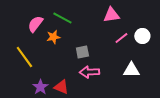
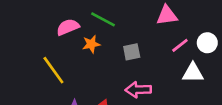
pink semicircle: (35, 24) -> (68, 27), turned 30
gray square: (82, 52) -> (132, 52), moved
white triangle: (131, 70) -> (193, 73), moved

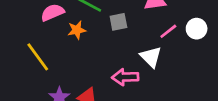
gray square: (132, 52) -> (118, 22), moved
white triangle: (193, 73) -> (151, 57), moved, turned 45

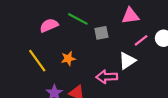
orange star: (77, 30) -> (68, 59), moved
white triangle: (151, 57) -> (127, 61), turned 42

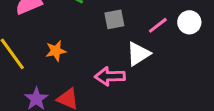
gray square: (101, 33) -> (114, 19), moved

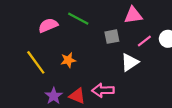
pink arrow: (110, 76) -> (103, 90), moved

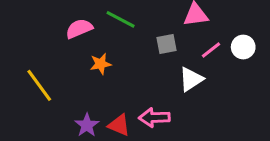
orange star: (68, 60) -> (101, 64), moved
yellow line: (36, 62) -> (39, 85), moved

